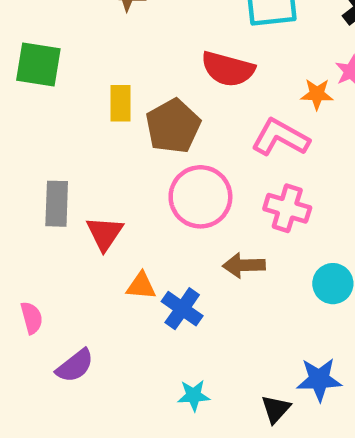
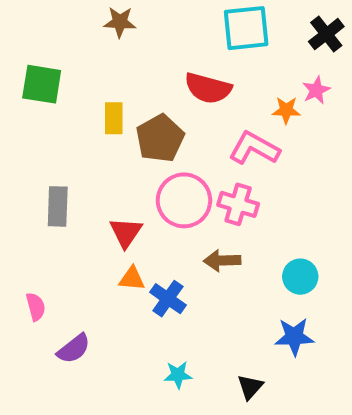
pink cross: (287, 208) -> (238, 204), moved
red triangle: (105, 233) -> (126, 232), moved
blue star: (319, 379) -> (294, 337), moved

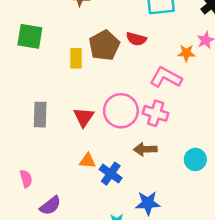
red semicircle: (208, 88) -> (136, 39), size x0.7
brown pentagon: (160, 138) -> (104, 45), moved
red triangle: (126, 232) -> (84, 117), moved
blue star: (294, 337) -> (148, 203), moved

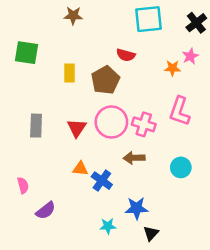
brown pentagon: (104, 45) -> (105, 80), moved
pink L-shape: (166, 77) -> (180, 111), moved, turned -100

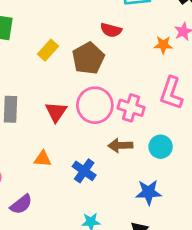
yellow rectangle: (70, 73) -> (48, 50), turned 42
cyan circle: (181, 167) -> (161, 147), moved
orange triangle: (80, 169) -> (43, 159), moved
blue star: (137, 208) -> (148, 192), moved

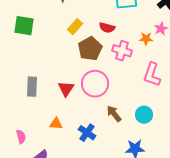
yellow rectangle: (48, 50) -> (75, 27), moved
pink cross: (131, 108) -> (122, 51), moved
brown arrow: (120, 145) -> (114, 114), turned 54

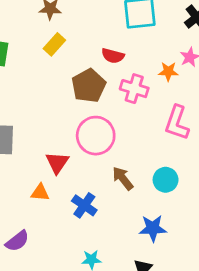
yellow rectangle: (75, 27) -> (54, 44), moved
red triangle: (66, 89) -> (57, 163), moved

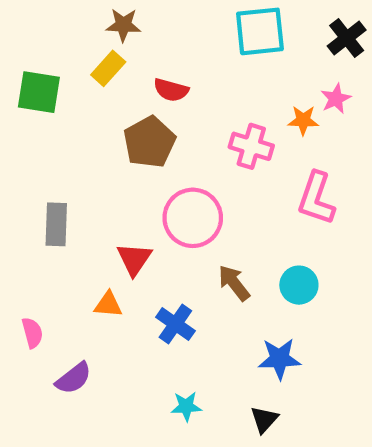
yellow rectangle: (54, 44) -> (108, 68), moved
red semicircle: (113, 56) -> (171, 90), moved
brown pentagon: (89, 86) -> (149, 142), moved

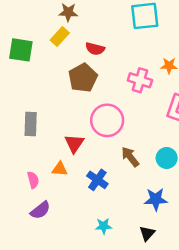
pink semicircle: (32, 333) -> (33, 180), moved

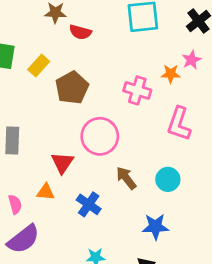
yellow rectangle: (60, 37) -> (39, 65), moved
red semicircle: (95, 49) -> (80, 32), moved
purple semicircle: (40, 210) -> (23, 239), size x1.4

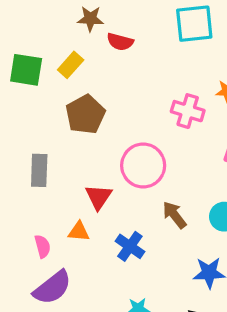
yellow rectangle: (39, 65) -> (71, 65), moved
brown pentagon: (72, 88) -> (85, 114), moved

